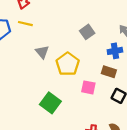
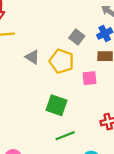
gray square: (87, 32) -> (77, 37), moved

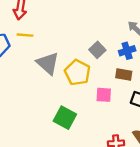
gray triangle: (32, 57) -> (48, 63), size x1.5

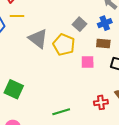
green square: (65, 118) -> (14, 89), moved

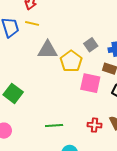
gray triangle: (38, 39) -> (48, 50), turned -50
pink square: (88, 62) -> (90, 83), size x1.5

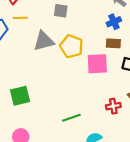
gray square: (91, 45) -> (61, 11), moved, turned -32
green square: (13, 93) -> (20, 96), turned -36

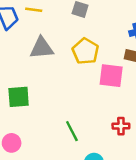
gray triangle: (44, 41) -> (42, 48), moved
green line: (71, 118) -> (72, 131), turned 72

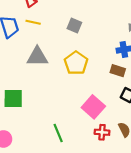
pink square: (111, 76) -> (93, 107), moved, turned 30

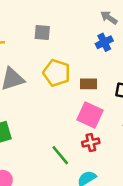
brown rectangle: (118, 71) -> (89, 84), moved
red cross: (102, 132) -> (91, 143), moved

